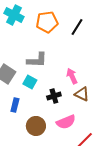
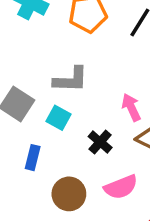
black cross: (54, 96) -> (100, 142), turned -32

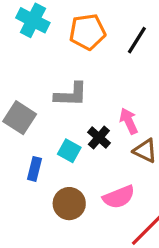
cyan square: (59, 118) -> (69, 151), moved
black cross: (100, 142) -> (99, 138), moved

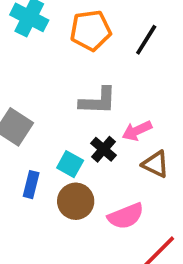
gray L-shape: (71, 95) -> (98, 101), moved
pink arrow: (129, 121) -> (137, 131), turned -90
brown circle: (69, 204) -> (76, 201), moved

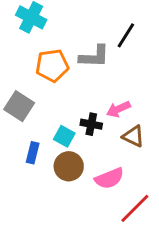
orange pentagon: (91, 30) -> (52, 66), moved
gray L-shape: (98, 101) -> (94, 56), moved
black cross: (104, 149) -> (91, 124), turned -30

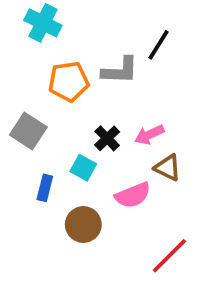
black cross: (91, 124) -> (107, 138), moved, turned 35
brown circle: (69, 166) -> (83, 225), moved
pink semicircle: (109, 178) -> (133, 195), moved

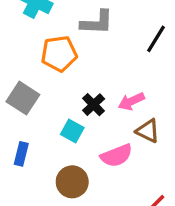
black line: (158, 45) -> (156, 39), moved
gray L-shape: (120, 71) -> (97, 22), moved
blue rectangle: (45, 188) -> (21, 154), moved

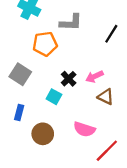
pink semicircle: (117, 156) -> (84, 129), moved, turned 40
brown circle: (72, 182) -> (43, 134), moved

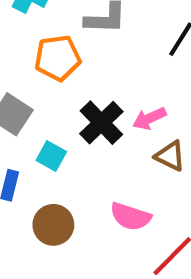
black cross: (69, 79) -> (101, 123), size x1.5
cyan square: (54, 97) -> (51, 156), moved

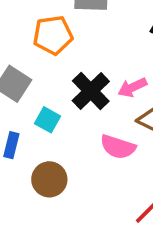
pink semicircle: (131, 217) -> (118, 147), moved

